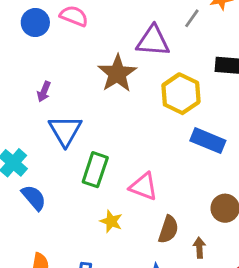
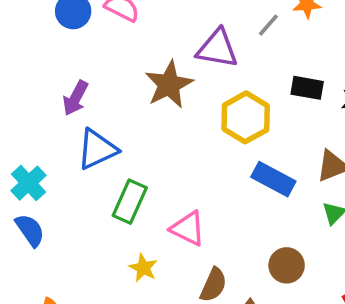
purple arrow: (44, 92) -> (75, 98), size x1.4
blue triangle: (65, 131) -> (97, 149), turned 30
blue semicircle: (34, 198) -> (30, 230), moved

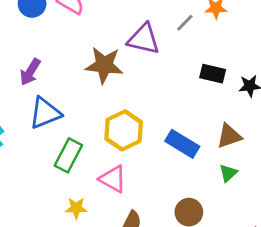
brown star: (169, 85) -> (104, 65), turned 30
yellow hexagon: (246, 117) -> (124, 130), moved
yellow star: (143, 268) -> (76, 208), turned -30

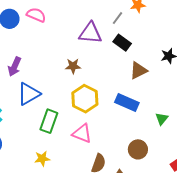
brown star: (104, 65) -> (73, 66), moved, size x0.6
black rectangle: (213, 74) -> (122, 43), moved, turned 30
brown triangle: (229, 136) -> (138, 71), moved
yellow star: (76, 208) -> (42, 159), moved

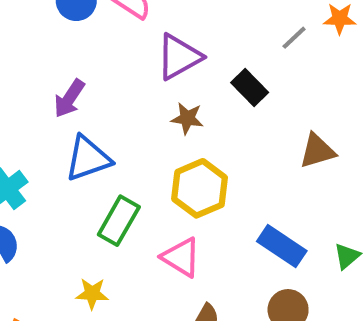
purple triangle: (90, 33) -> (179, 57), moved, turned -45
black rectangle: (122, 43) -> (250, 88), moved
blue rectangle: (127, 103) -> (282, 246), moved

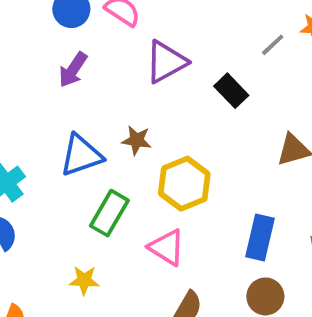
purple arrow: (69, 99) -> (73, 70), moved
brown star: (187, 118) -> (137, 140), moved
blue rectangle: (282, 246) -> (260, 238), turned 69

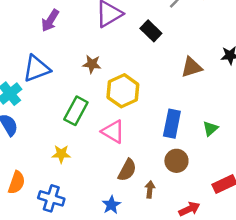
blue triangle: (81, 155) -> (37, 69), moved

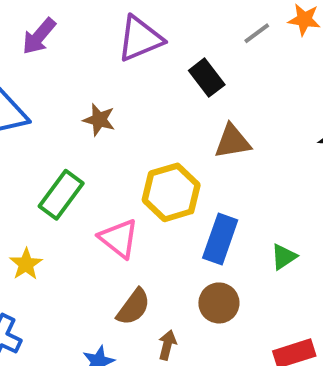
brown triangle: (192, 67) -> (232, 141), moved
yellow hexagon: (123, 91) -> (171, 192), moved
yellow star: (61, 154) -> (26, 264), turned 30

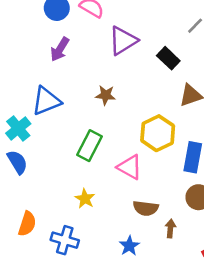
yellow star: (26, 264) -> (85, 199), moved
brown semicircle: (134, 307) -> (146, 208), turned 70

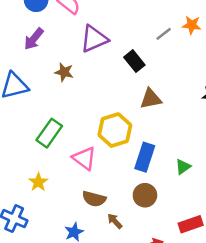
brown star: (106, 95) -> (64, 72), moved
brown arrow: (170, 229) -> (115, 221), turned -56

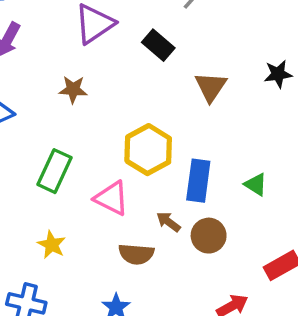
brown star: (64, 72) -> (73, 89), moved
brown triangle: (151, 99) -> (211, 87), moved, turned -35
green triangle: (183, 167) -> (256, 185), turned -42
brown arrow: (115, 221) -> (168, 222), moved

